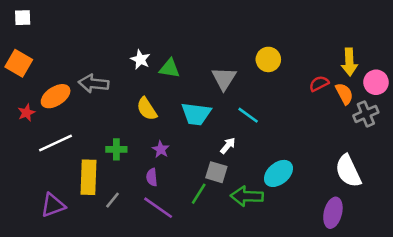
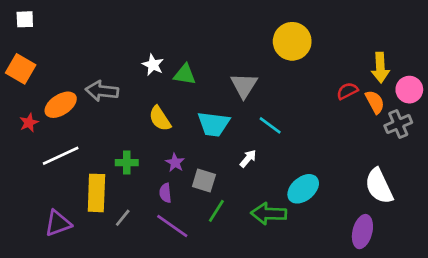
yellow circle: (268, 59) -> (292, 41), moved, size x1.4
gray square: (216, 172) -> (204, 181), moved

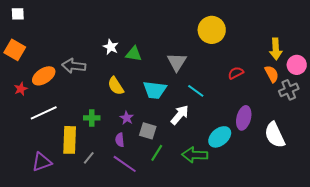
red semicircle: (347, 91) -> (236, 73), moved
white arrow: (248, 158) -> (180, 115), size x1.5
purple ellipse: (362, 232) -> (244, 118), moved

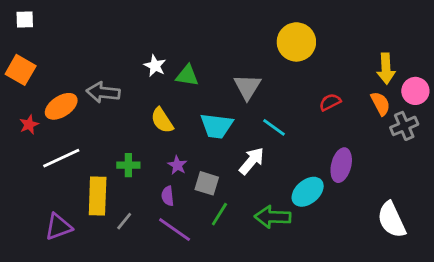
white semicircle: (275, 135) -> (392, 220), moved

